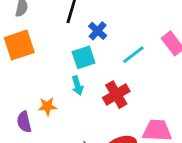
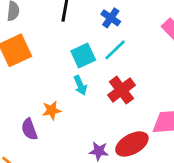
blue cross: (98, 31) -> (111, 18), moved
cyan line: (133, 55) -> (115, 50), moved

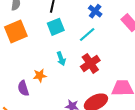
blue cross: (111, 18) -> (95, 11), moved
cyan square: (83, 55) -> (56, 27), moved

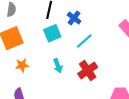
blue cross: (95, 11) -> (74, 18), moved
orange star: (40, 76) -> (22, 65), moved

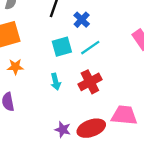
cyan square: (52, 33) -> (62, 47), moved
cyan arrow: (58, 66) -> (56, 82), moved

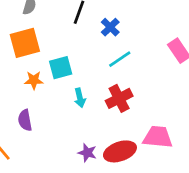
cyan square: (62, 47) -> (61, 68), moved

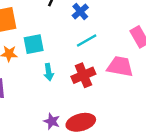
pink trapezoid: (158, 137) -> (120, 67), moved

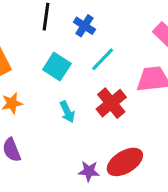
cyan square: (34, 44) -> (57, 67), moved, turned -30

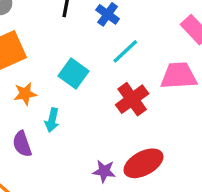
cyan square: (57, 67) -> (74, 74), moved
cyan arrow: (67, 112) -> (52, 120), moved, turned 35

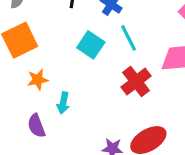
cyan line: (125, 51) -> (128, 38), turned -72
cyan square: (74, 74) -> (91, 45), moved

